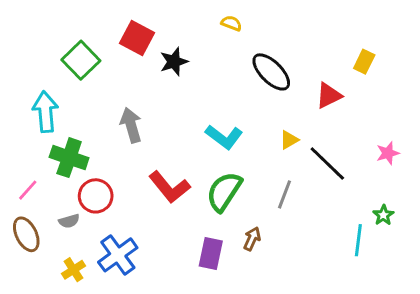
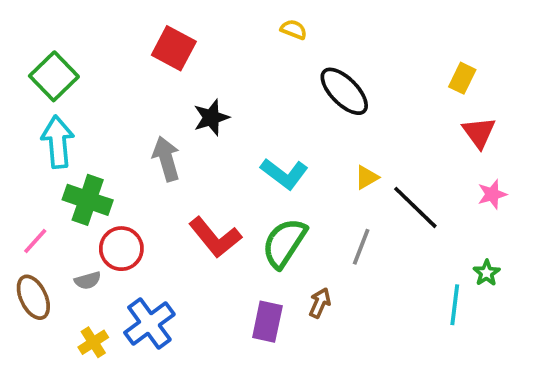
green square: (81, 60) -> (54, 76), moved
black star: (174, 62) -> (211, 118), moved
red triangle: (329, 96) -> (479, 132), moved, turned -40

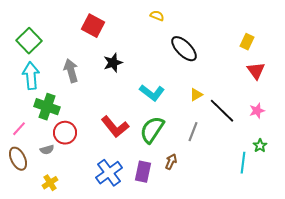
gray arrow: (166, 159) -> (71, 71), moved
pink star: (492, 194) -> (257, 111), moved
blue cross: (149, 323) -> (109, 173), moved

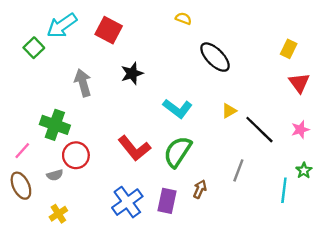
green square: (29, 41) -> (34, 48), size x0.7
cyan arrow: (31, 76) -> (62, 26), moved, turned -120
gray line: (193, 132) -> (238, 170), moved

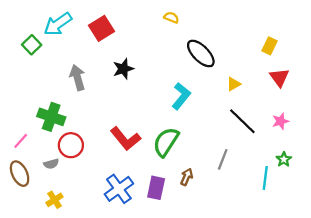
red square: (109, 30) -> (101, 28), turned 30
cyan L-shape: (178, 109) -> (181, 96), moved, turned -88
yellow triangle: (229, 111) -> (234, 84), moved

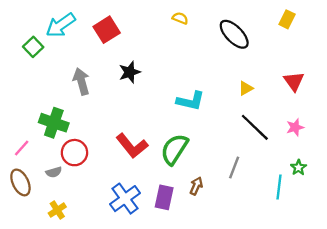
yellow rectangle: (270, 46) -> (287, 19), moved
black ellipse: (201, 53) -> (234, 34), moved
cyan L-shape: (181, 96) -> (190, 101), turned 64

